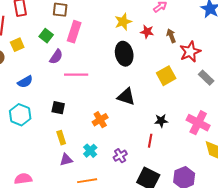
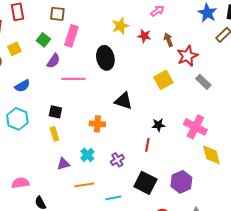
black ellipse: (124, 54) -> (105, 58), moved
orange cross: (100, 120) -> (97, 124), turned 35
yellow rectangle: (61, 138) -> (54, 134), moved

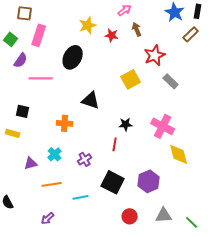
brown arrow: (168, 40) -> (137, 29), moved
black ellipse: (105, 58) -> (73, 57), turned 40
yellow rectangle: (54, 134) -> (13, 133), moved, turned -56

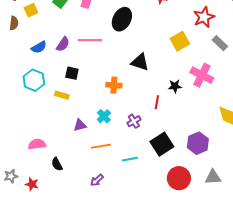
purple semicircle: (21, 60) -> (63, 44), moved
pink cross: (163, 126) -> (202, 75), moved
red line: (115, 144) -> (157, 102), moved
black square: (113, 182) -> (162, 144), turned 30
red circle: (130, 216) -> (179, 178), size x1.5

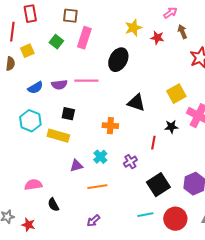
yellow square: (180, 41) -> (176, 94), moved
purple semicircle: (63, 44) -> (59, 85), turned 49
yellow rectangle: (62, 95) -> (58, 136), size x1.5
cyan line: (130, 159) -> (145, 215), moved

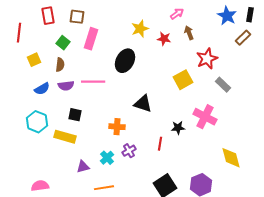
red rectangle: (30, 14) -> (48, 16), moved
yellow square: (27, 51) -> (34, 60), moved
brown semicircle: (10, 64) -> (60, 65), moved
yellow square: (176, 94) -> (183, 80), moved
purple cross: (130, 162) -> (129, 151), moved

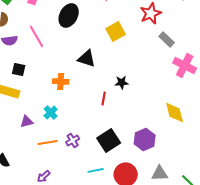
yellow square: (183, 80) -> (116, 31), moved
pink line: (93, 82) -> (37, 36), turned 60
pink cross: (205, 117) -> (185, 65), moved
purple cross: (129, 151) -> (73, 140), moved

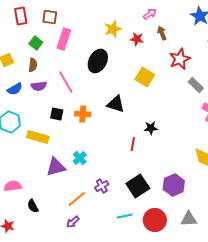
yellow square: (116, 31) -> (145, 77), turned -30
black square: (19, 69) -> (57, 114), moved
orange cross: (61, 81) -> (83, 114), moved
purple triangle: (27, 121) -> (56, 167), size x1.5
orange line: (48, 142) -> (77, 199), moved, turned -30

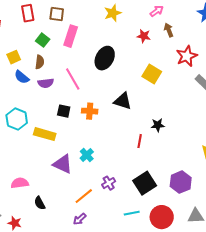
yellow star: (113, 29) -> (113, 13), moved
blue semicircle: (15, 89) -> (22, 77), moved, turned 70
purple triangle: (56, 167) -> (63, 164), turned 40

